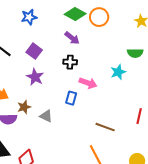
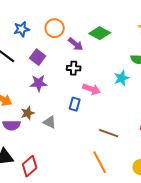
green diamond: (75, 14) -> (100, 33), moved
blue star: (29, 17) -> (22, 29), moved
orange circle: (99, 17) -> (55, 28), moved
purple star: (35, 77) -> (39, 83), turned -30

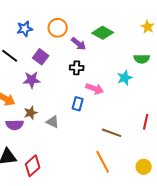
purple star: (39, 83) -> (32, 80), moved

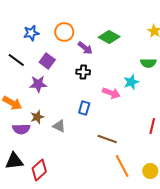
pink arrow: (95, 89) -> (111, 93), moved
brown line: (112, 133) -> (107, 139), moved
orange line: (103, 162) -> (122, 166), moved

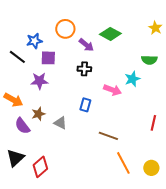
blue star: (31, 33) -> (34, 41), moved
purple square: (47, 61) -> (48, 58), turned -35
purple semicircle: (21, 129) -> (22, 126), turned 54
black triangle: (14, 161) -> (15, 158), turned -36

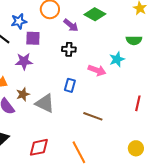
gray triangle: (60, 123) -> (45, 103), size x1.5
orange line: (123, 163) -> (79, 152), moved
red diamond: (40, 167) -> (39, 147), moved, turned 30

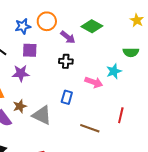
blue star: (19, 21) -> (23, 26), moved
red line: (138, 103) -> (121, 115), moved

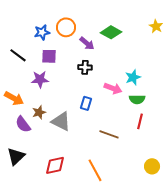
green semicircle: (131, 52) -> (137, 99), moved

